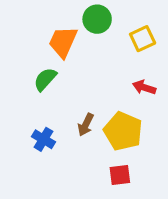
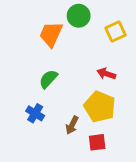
green semicircle: (45, 79) -> (48, 79), moved
red arrow: (144, 87) -> (106, 74), moved
brown arrow: (86, 125) -> (72, 125), moved

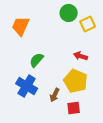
green circle: (79, 16) -> (69, 13), moved
orange trapezoid: (51, 34) -> (21, 26), moved
blue cross: (35, 113) -> (27, 86), size x1.5

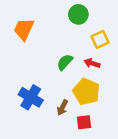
yellow square: (88, 24) -> (100, 39), moved
green semicircle: (37, 60) -> (65, 62), moved

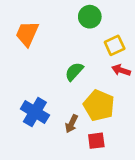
red arrow: (92, 63) -> (121, 70), moved

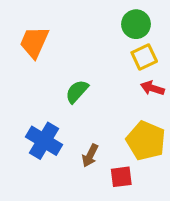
green circle: (90, 17) -> (136, 24), moved
green semicircle: (74, 72) -> (77, 91), moved
yellow pentagon: (99, 105) -> (146, 141), moved

